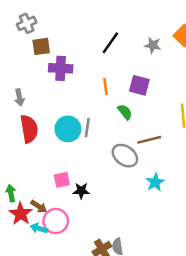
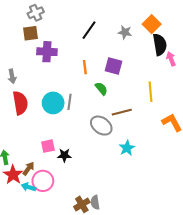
gray cross: (27, 23) -> (36, 13), moved
brown arrow: (39, 207) -> (28, 169), turned -88

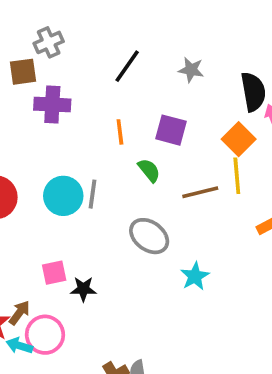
gray cross: (36, 13) -> (49, 42), moved
orange square: (152, 24) -> (239, 139), moved
brown line: (122, 112) -> (200, 192), moved

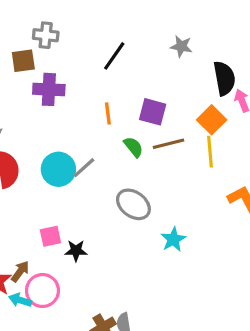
gray cross: (49, 42) -> (46, 35), turned 30
gray star: (191, 70) -> (181, 46), moved
brown line: (200, 192) -> (169, 144), moved
gray line: (92, 194) -> (84, 168), turned 40

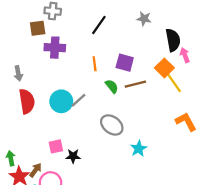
yellow line: (210, 152) -> (174, 83), moved, turned -30

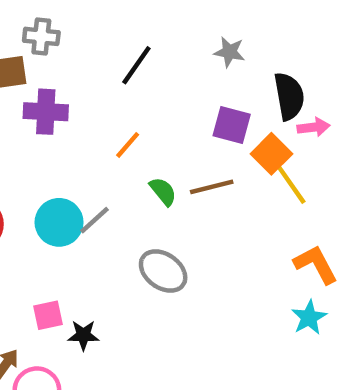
pink arrow: (185, 55) -> (313, 127), turned 104
purple square: (125, 63) -> (232, 125), moved
orange line: (95, 64) -> (128, 145), turned 48
cyan star: (139, 149) -> (309, 317), moved

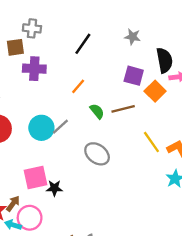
yellow line: (291, 185) -> (151, 142), moved
pink square: (48, 315) -> (35, 177), size x1.5

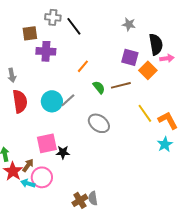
gray cross: (32, 28) -> (53, 17), moved
black line: (83, 44) -> (74, 26), moved, turned -72

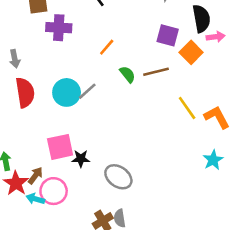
gray ellipse: (99, 123) -> (118, 177), moved
cyan star: (165, 144) -> (213, 160), moved

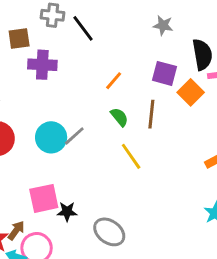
orange line: (107, 47) -> (114, 81), moved
brown line: (156, 72) -> (151, 114), turned -70
yellow line: (187, 108) -> (131, 156), moved

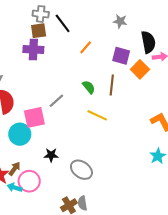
brown square: (19, 39) -> (39, 31), moved
orange line: (114, 81) -> (86, 47), moved
cyan circle: (51, 137) -> (20, 134), moved
yellow line: (131, 156) -> (97, 115), turned -30
pink square: (44, 198) -> (34, 117), moved

